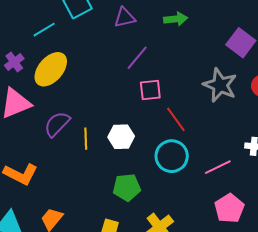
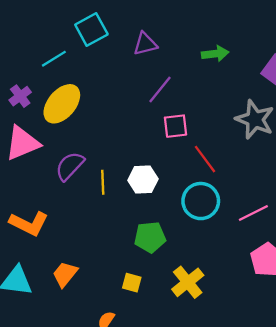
green arrow: (176, 19) -> (215, 54), moved

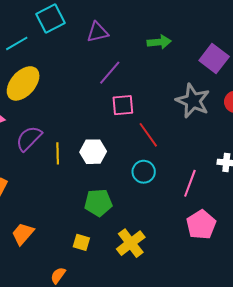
cyan circle: (201, 201) -> (144, 172), size x0.7
pink line: (253, 213) -> (190, 183), turned -44

